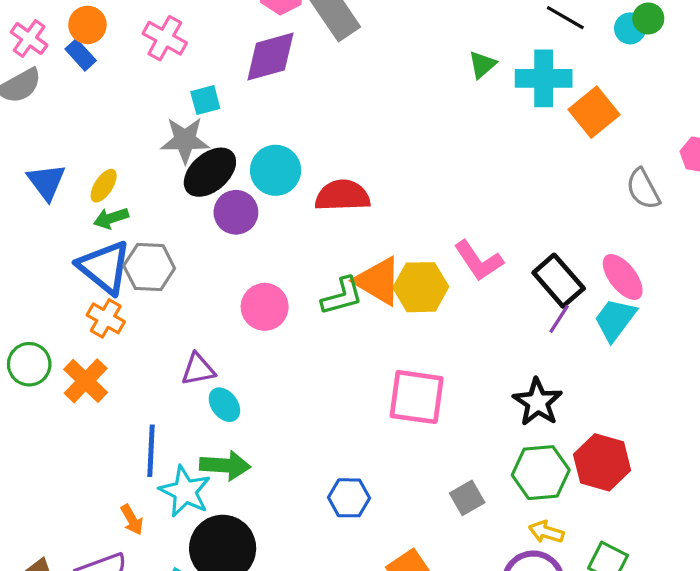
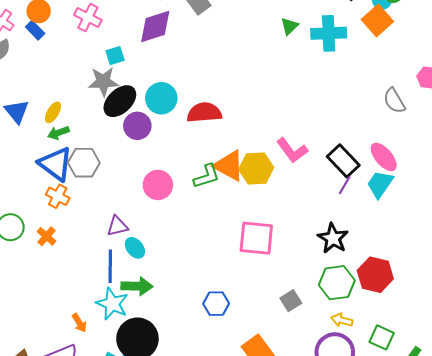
orange square: (594, 112) -> (377, 21), moved
orange cross: (86, 381) -> (46, 236), size x0.7
blue line: (151, 451) -> (110, 266), moved

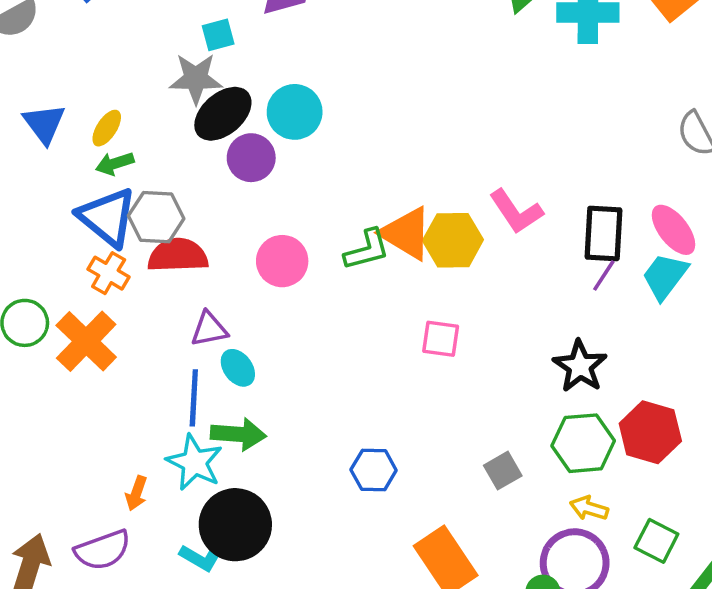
red semicircle: (204, 113) -> (178, 255), moved
black rectangle: (343, 161) -> (603, 234), turned 44
orange cross: (46, 236) -> (86, 341), size x1.8
pink square: (256, 238) -> (441, 339), moved, size x0.6
orange arrow: (79, 323) -> (136, 493), turned 48

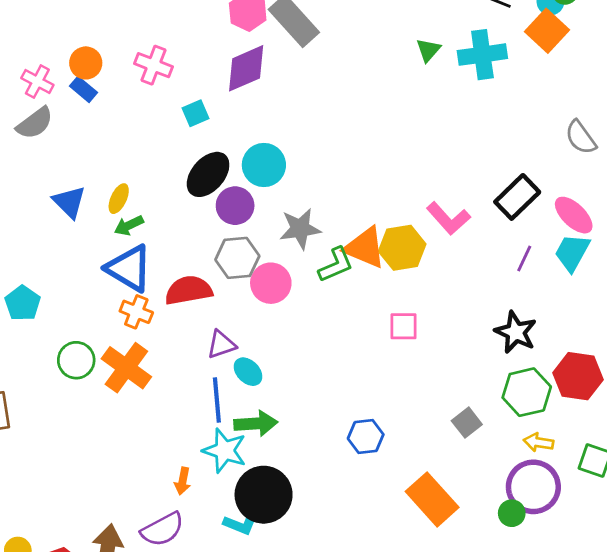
gray star: (196, 79) -> (300, 229), moved
gray hexagon: (156, 217) -> (237, 258), moved
black rectangle: (603, 234) -> (517, 197), moved, turned 51

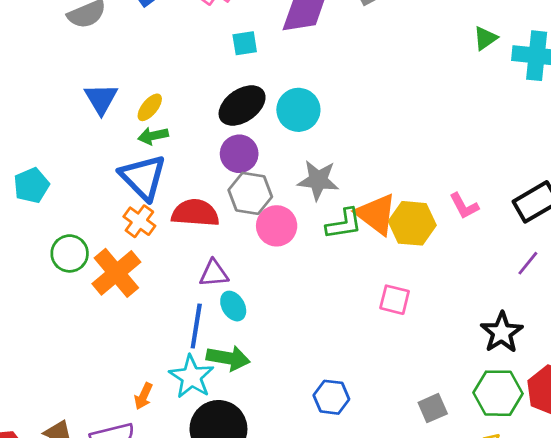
purple circle: (235, 206) -> (239, 154), moved
pink L-shape: (448, 218) -> (464, 206), size x0.7

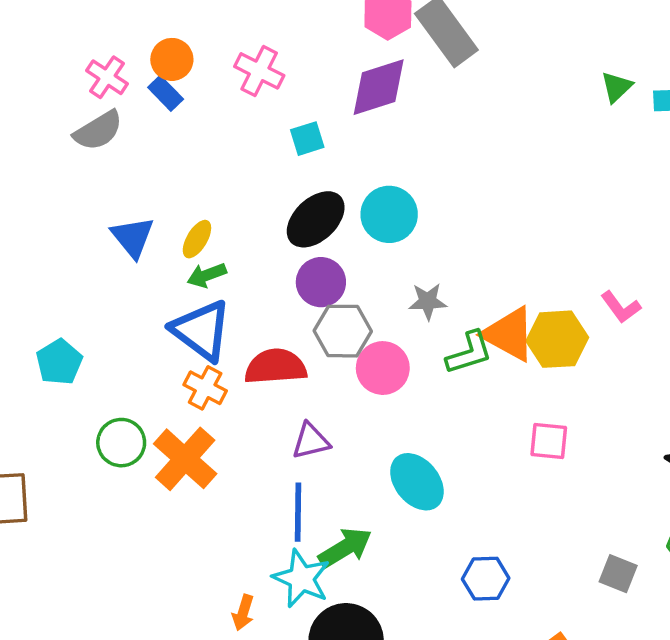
gray star: (318, 180) -> (428, 301), size x0.7
cyan ellipse: (233, 306) -> (417, 482), moved, size x1.5
green arrow: (228, 358) -> (345, 548), turned -33
gray square: (433, 408) -> (618, 574), turned -36

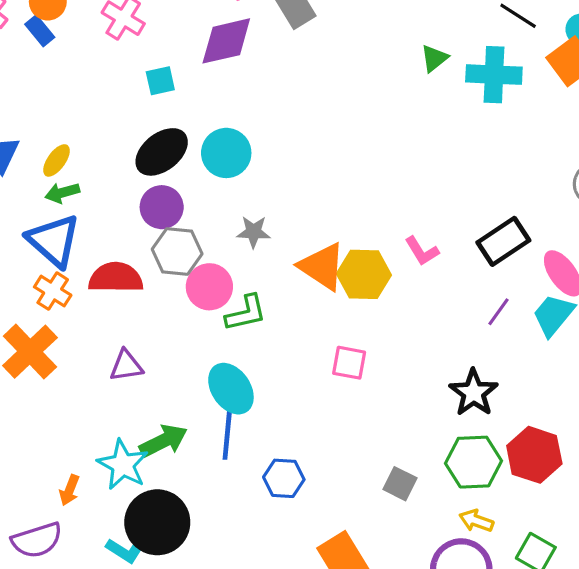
green L-shape: (469, 353) -> (246, 313), moved
purple triangle: (311, 441) -> (126, 366), moved
blue line: (298, 512) -> (227, 434), moved

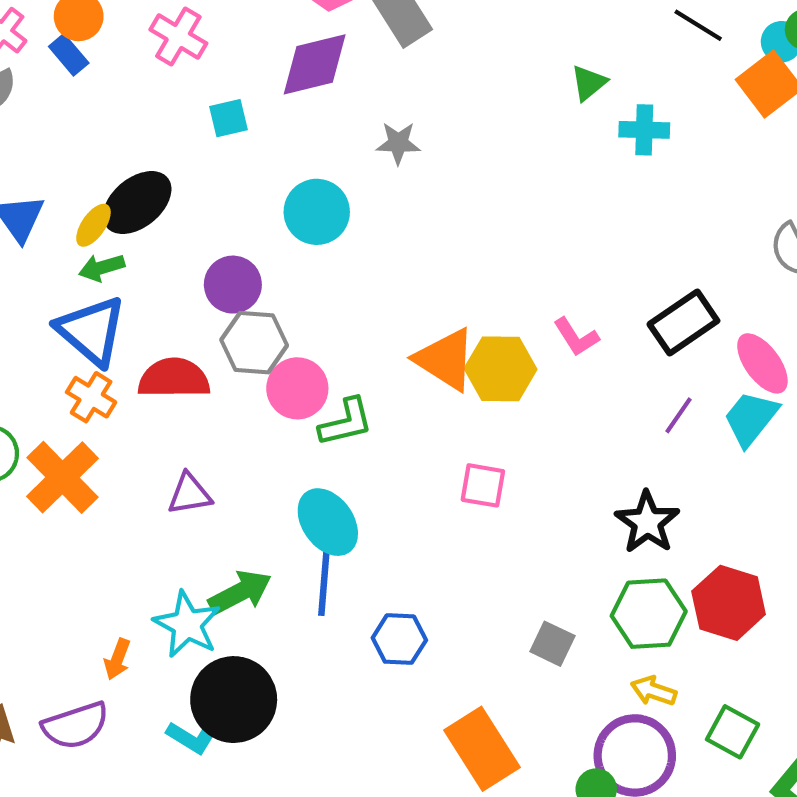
cyan cross: (494, 75) -> (644, 130), moved, size x0.7
black ellipse: (162, 152) -> (137, 203), moved
gray star: (254, 232) -> (398, 143), moved

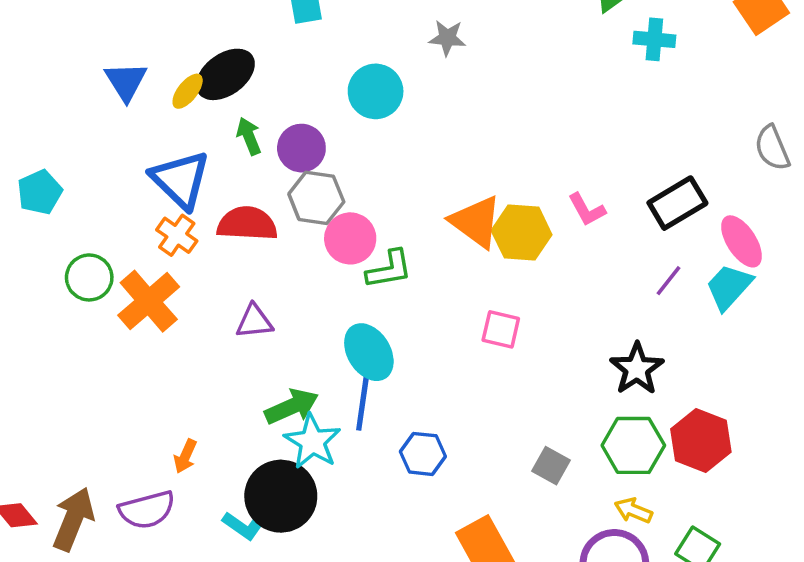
green arrow: (102, 268) -> (249, 136), moved, turned 81
cyan star: (187, 624) -> (312, 441), moved

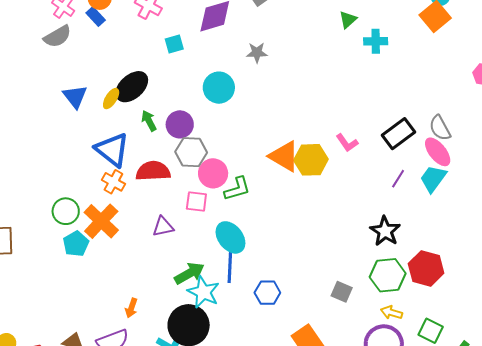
gray semicircle: (772, 148) -> (440, 128), moved
cyan pentagon: (40, 192) -> (76, 244), moved
pink square: (501, 329) -> (196, 201), moved

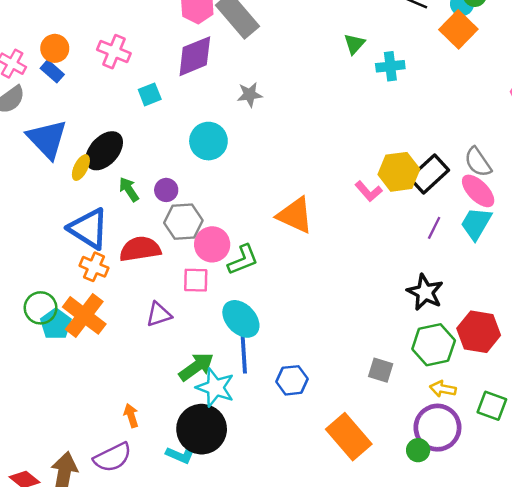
blue triangle: (75, 97) -> (47, 139), moved, size x1.4
purple circle: (180, 124) -> (166, 190), size x0.7
yellow hexagon: (311, 160) -> (399, 172), moved
cyan pentagon: (76, 244) -> (56, 324), moved
orange arrow: (131, 308) -> (131, 416), turned 150

